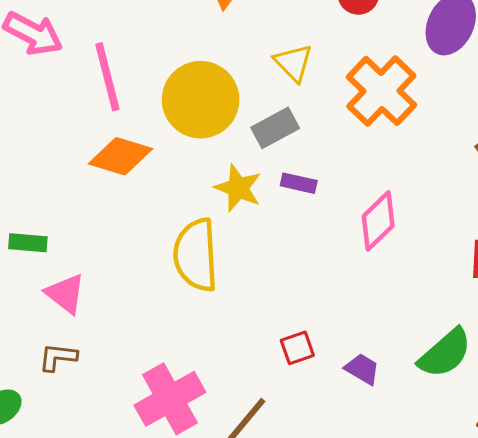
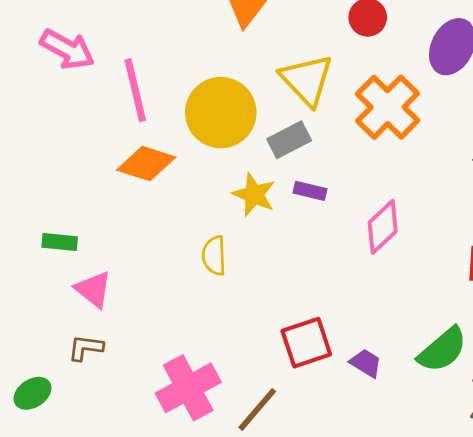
yellow triangle: (293, 63) -> (307, 80), size x1.5
yellow semicircle: (196, 255) -> (214, 256), size x0.6
red square: (297, 348) -> (306, 343), size x1.6

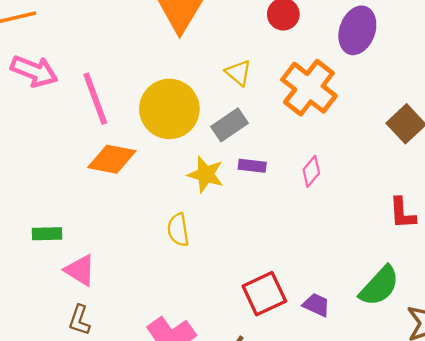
yellow triangle: (307, 80) -> (238, 73), size x0.6
pink diamond: (383, 227) -> (311, 171), moved, size x0.7
brown L-shape: (86, 348) -> (79, 320), turned -72

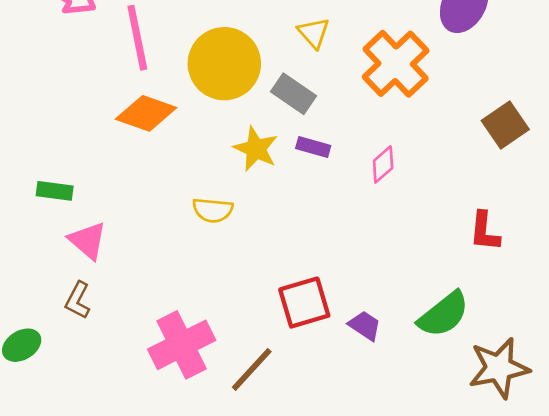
gray rectangle: (230, 125) -> (294, 94), turned 60
yellow semicircle: (178, 230) -> (213, 210), turned -84

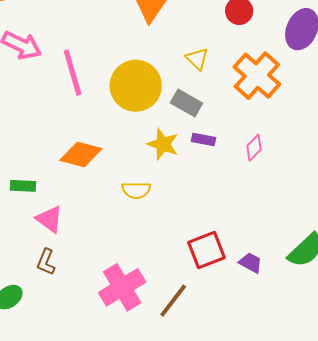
orange diamond: (146, 113) -> (81, 154), moved

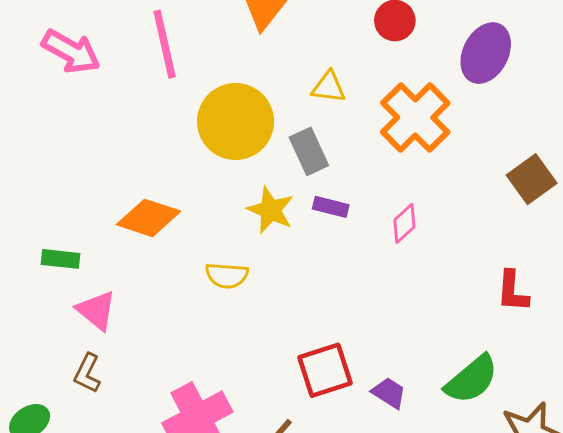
yellow triangle: (197, 59) -> (329, 87), turned -40
pink line: (73, 73) -> (165, 44), moved
gray rectangle: (186, 103) -> (309, 151), turned 32

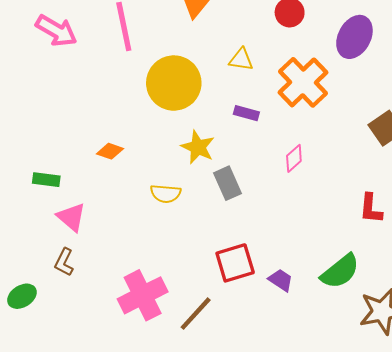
gray rectangle: (309, 151) -> (228, 183), moved
purple rectangle: (331, 207) -> (246, 113), moved
orange diamond: (148, 218) -> (110, 151), size x0.6

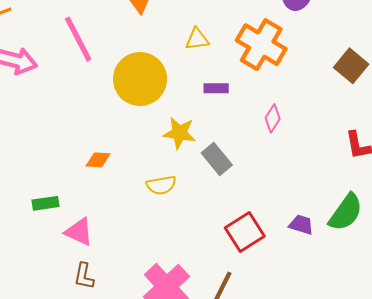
purple trapezoid: (281, 280) -> (301, 225), moved

